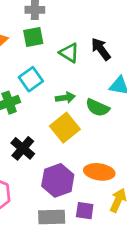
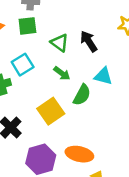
green arrow: (65, 98) -> (62, 73), moved, turned 42
green semicircle: (98, 108) -> (82, 95), turned -90

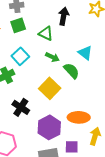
black arrow: (89, 41) -> (64, 16), moved, turned 54
cyan triangle: (103, 76) -> (85, 53), turned 35
green semicircle: (82, 95) -> (71, 71), turned -60

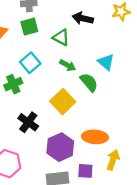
black arrow: (64, 16) -> (83, 18), turned -90

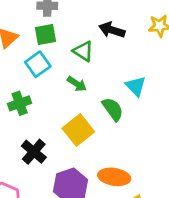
cyan square: (30, 63) -> (38, 64), moved
green arrow: (68, 65) -> (77, 84), moved

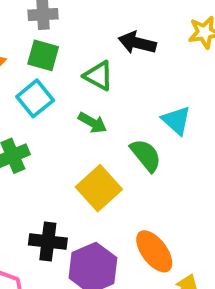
green square: (45, 34) -> (43, 55), turned 30
black cross: (34, 152) -> (48, 242), moved, turned -30
orange ellipse: (114, 177) -> (154, 251), turned 48

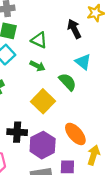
black arrow: (137, 43) -> (74, 29), moved, turned 54

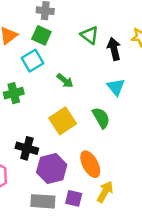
green triangle: (39, 40) -> (90, 35), moved
green semicircle: (68, 82) -> (101, 118), moved

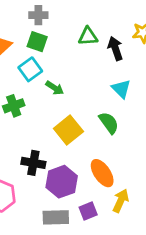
green triangle: (90, 35) -> (88, 36), turned -36
green arrow: (65, 81) -> (55, 88), moved
purple square: (74, 198) -> (88, 211), turned -30

